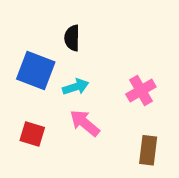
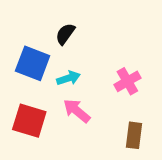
black semicircle: (72, 38) -> (65, 34), turned 35
red square: (32, 134) -> (29, 121), size x1.5

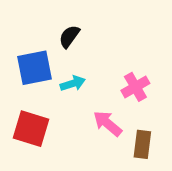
blue square: (33, 63) -> (34, 68), turned -32
pink arrow: (77, 111) -> (108, 123), moved

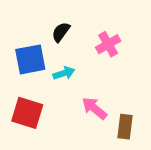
pink cross: (135, 87) -> (108, 44), moved

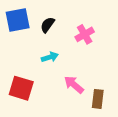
blue square: (30, 59) -> (18, 20), moved

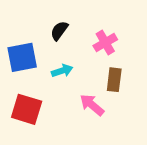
blue square: (18, 20) -> (22, 57), moved
brown rectangle: (98, 99) -> (114, 80), moved

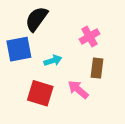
black semicircle: (59, 31) -> (37, 19), moved, size x1.5
red square: (27, 109) -> (40, 93), moved

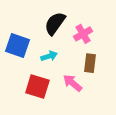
black semicircle: (37, 19) -> (55, 23), moved
blue square: (19, 49) -> (18, 46), turned 30

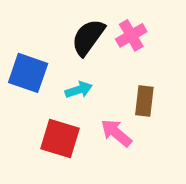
pink cross: (83, 34) -> (131, 35), moved

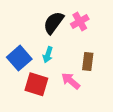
blue square: (28, 73) -> (19, 58), moved, turned 30
cyan arrow: (79, 90) -> (48, 55), turned 126

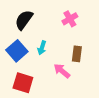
black semicircle: (54, 23) -> (24, 20), moved
red square: (36, 84) -> (23, 83), moved

